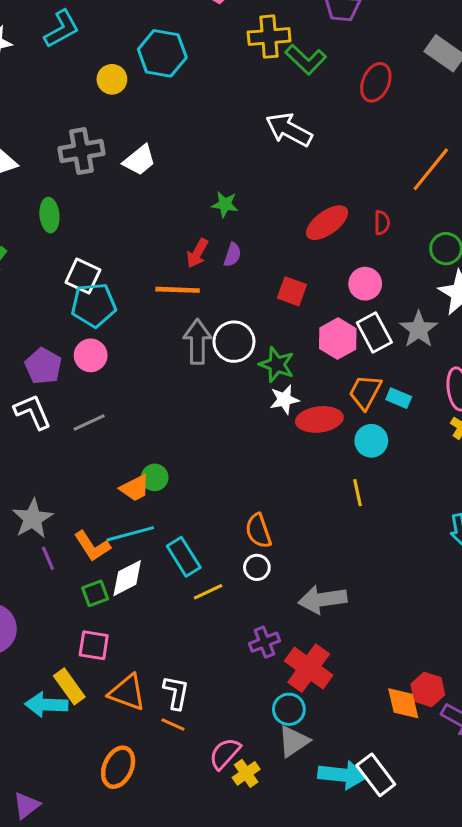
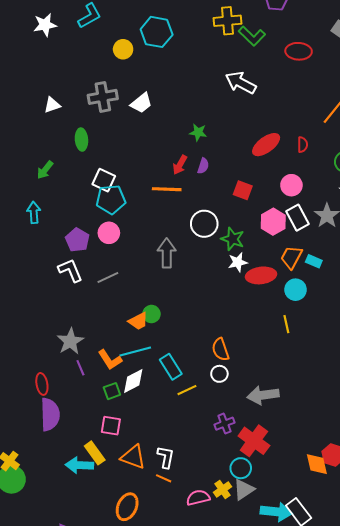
red ellipse: (376, 82) -> (299, 51), turned 70
gray arrow: (197, 342) -> (167, 253), moved
pink semicircle: (225, 753) -> (198, 498), turned 35
yellow cross: (246, 773) -> (222, 489), moved

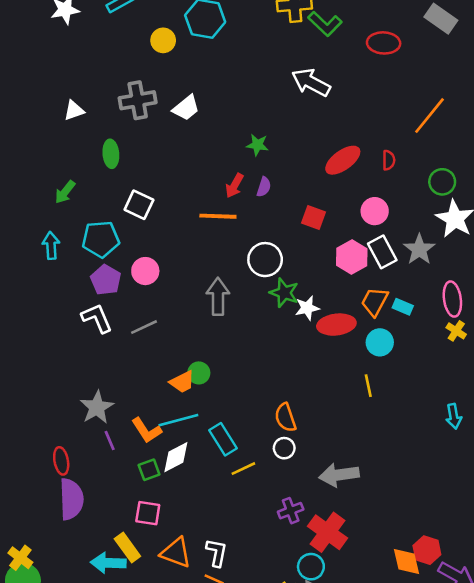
cyan pentagon: (111, 199) -> (101, 239), moved
green star: (233, 239) -> (284, 293), moved

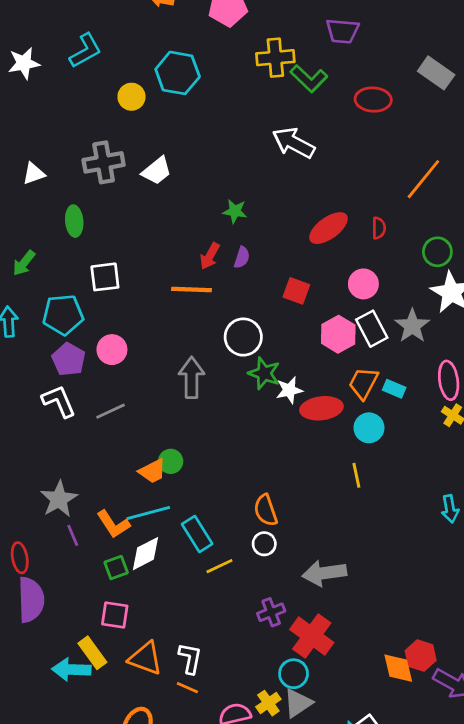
white square: (139, 205) -> (105, 277), turned -32

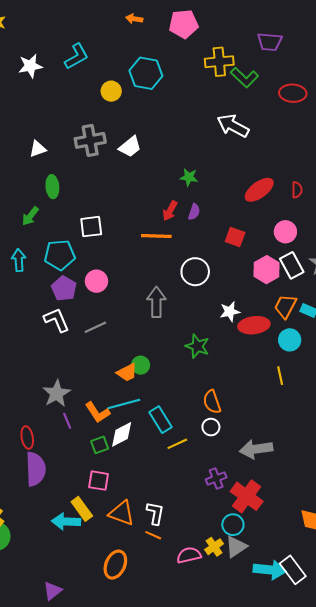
green ellipse: (74, 221) -> (52, 187), moved
green star: (264, 373) -> (197, 346), moved

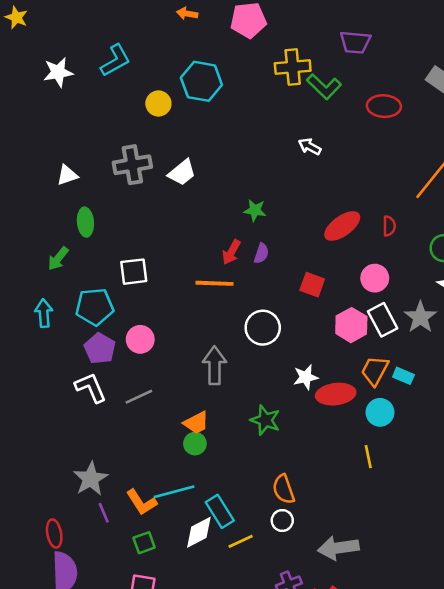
white arrow: (233, 126) -> (310, 146), size x0.6
orange trapezoid: (127, 372) -> (196, 423), moved
white diamond: (122, 434) -> (199, 532), moved

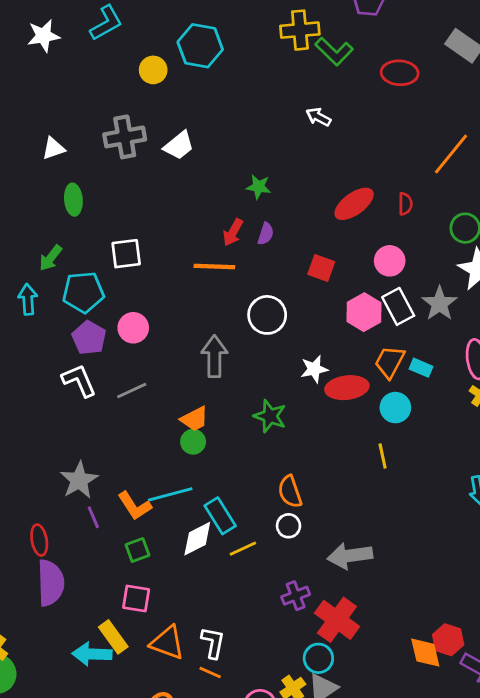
green arrow: (58, 259) -> (51, 258), moved

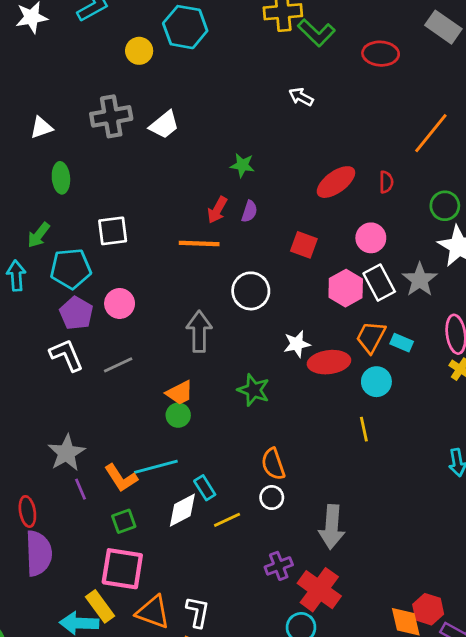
cyan rectangle: (220, 516) -> (205, 488), size x0.7
gray arrow: (350, 556) -> (332, 527), turned -78
pink square: (136, 598) -> (122, 569), size x1.5

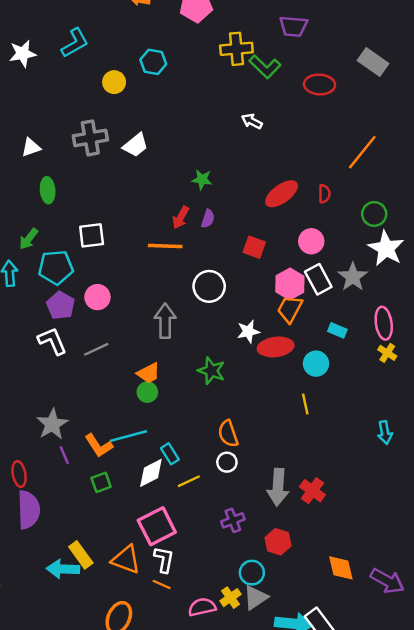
cyan hexagon: (185, 27) -> (153, 62), size x0.7
orange trapezoid: (371, 337) -> (290, 309), moved
pink square: (122, 569) -> (157, 526), moved, turned -36
red cross: (319, 590) -> (312, 491), moved, size x0.7
red hexagon: (428, 609) -> (278, 542), moved

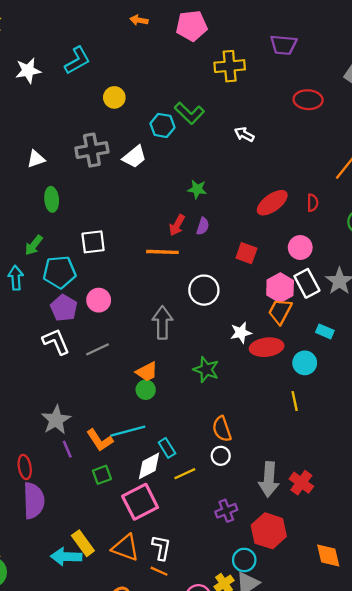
cyan hexagon: (153, 62) -> (162, 125), moved
green L-shape: (265, 67) -> (189, 113), moved
pink square: (157, 526) -> (140, 502), moved
red hexagon: (278, 542) -> (269, 531), size x1.4

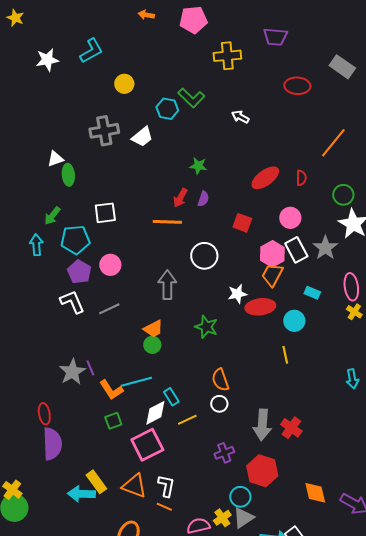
white triangle: (36, 159) -> (55, 159), moved
purple line: (67, 449) -> (90, 368), moved

